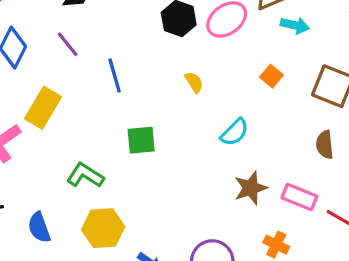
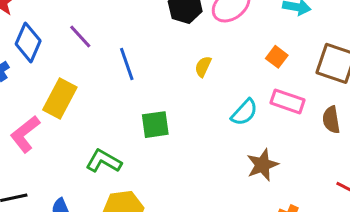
yellow semicircle: (194, 82) -> (203, 67), turned -120
pink rectangle: (299, 197) -> (287, 101), moved

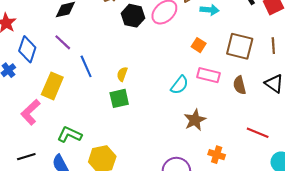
blue line: (127, 64) -> (86, 66), moved
yellow semicircle: (203, 67) -> (122, 74), moved
green L-shape: (104, 161) -> (69, 135), moved

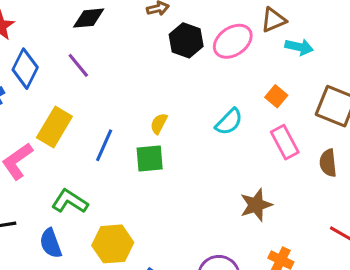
blue line: (86, 66) -> (104, 145), moved, turned 40
pink rectangle: (209, 75) -> (285, 142), turned 40
cyan semicircle: (180, 85) -> (229, 122), moved

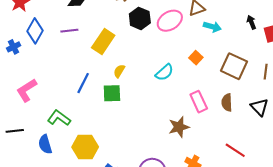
purple line: (78, 65) -> (69, 31), turned -60
yellow rectangle: (54, 127) -> (103, 41), moved
pink rectangle: (285, 142) -> (199, 102), moved

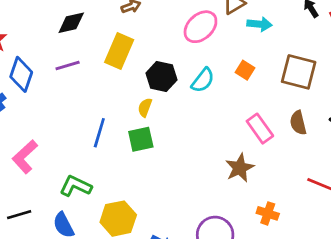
black hexagon: (140, 18) -> (161, 77), moved
yellow rectangle: (103, 41) -> (119, 51), moved
cyan semicircle: (164, 72) -> (203, 80), moved

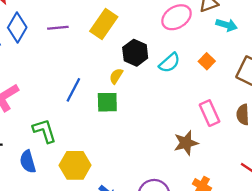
green L-shape: (76, 186) -> (44, 131), turned 36

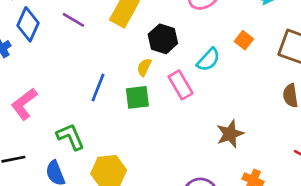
purple line: (58, 28) -> (73, 20), turned 42
cyan semicircle: (170, 63) -> (208, 60), moved
pink rectangle: (210, 113) -> (181, 85), moved

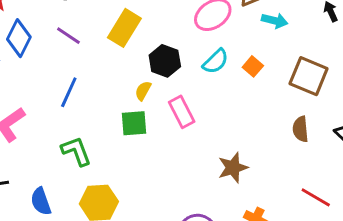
cyan semicircle: (208, 60) -> (216, 61), moved
blue line: (98, 88) -> (69, 92), moved
green L-shape: (70, 137) -> (76, 151), moved

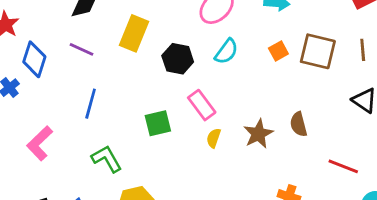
orange square: (253, 66) -> (278, 51), moved, turned 30
yellow semicircle: (143, 91) -> (214, 138), moved
brown semicircle: (301, 129) -> (298, 124), moved
brown star: (233, 168) -> (258, 134), moved

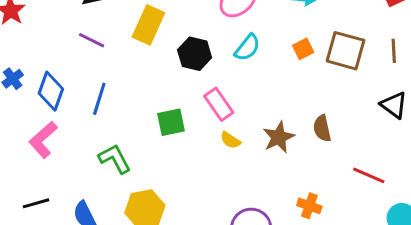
blue diamond: (34, 59) -> (51, 91), moved
yellow semicircle: (214, 138) -> (230, 140), turned -78

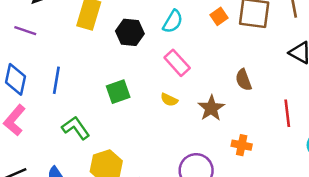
purple line: (92, 40) -> (25, 31), moved
pink rectangle: (219, 104) -> (177, 63), moved
brown star: (279, 137) -> (211, 108), moved
red line: (369, 175) -> (287, 113), turned 68

